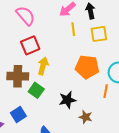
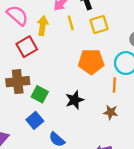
yellow arrow: (43, 66) -> (43, 26), moved
blue square: (18, 115) -> (35, 120), moved
brown star: (86, 117) -> (111, 112), moved

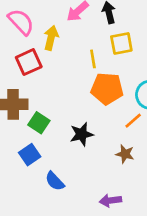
yellow line: (71, 23) -> (93, 59), moved
orange line: (114, 85) -> (133, 121), turned 40

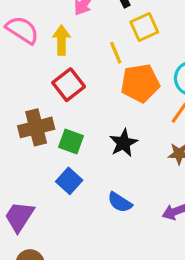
red square: (29, 62) -> (69, 85), moved
blue semicircle: (55, 181) -> (120, 202), moved

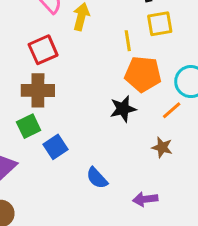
red square: (69, 85) -> (43, 50), moved
green square: (71, 141) -> (29, 126), moved, turned 30
black star: (123, 143) -> (123, 109), moved

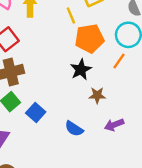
brown star: (162, 147) -> (97, 95), moved
purple arrow: (145, 199) -> (114, 125), moved

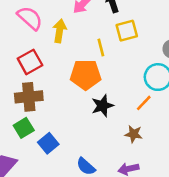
orange pentagon: (89, 39) -> (86, 75), moved
brown star: (97, 95) -> (134, 134), moved

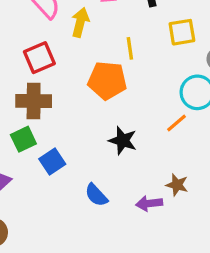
yellow square: (127, 31) -> (182, 32), moved
black star: (102, 106) -> (123, 141), moved, turned 30
brown star: (134, 134) -> (177, 185), moved

